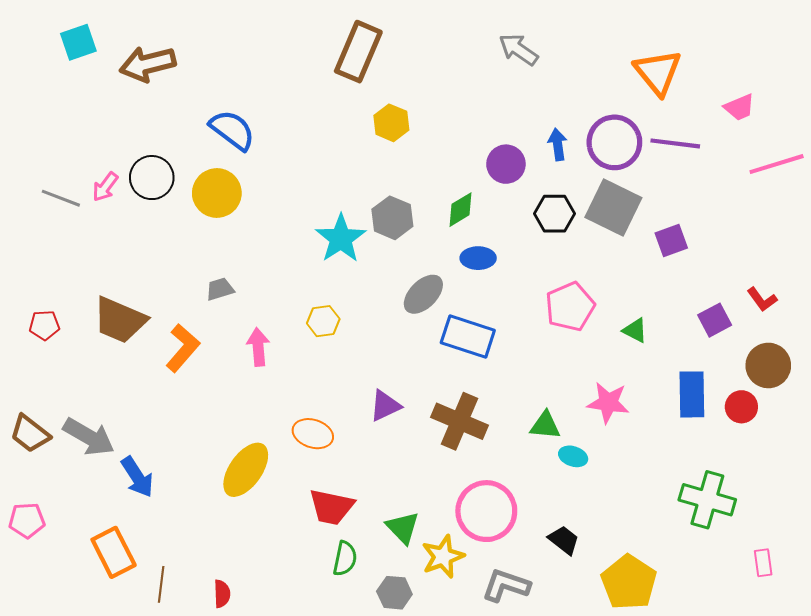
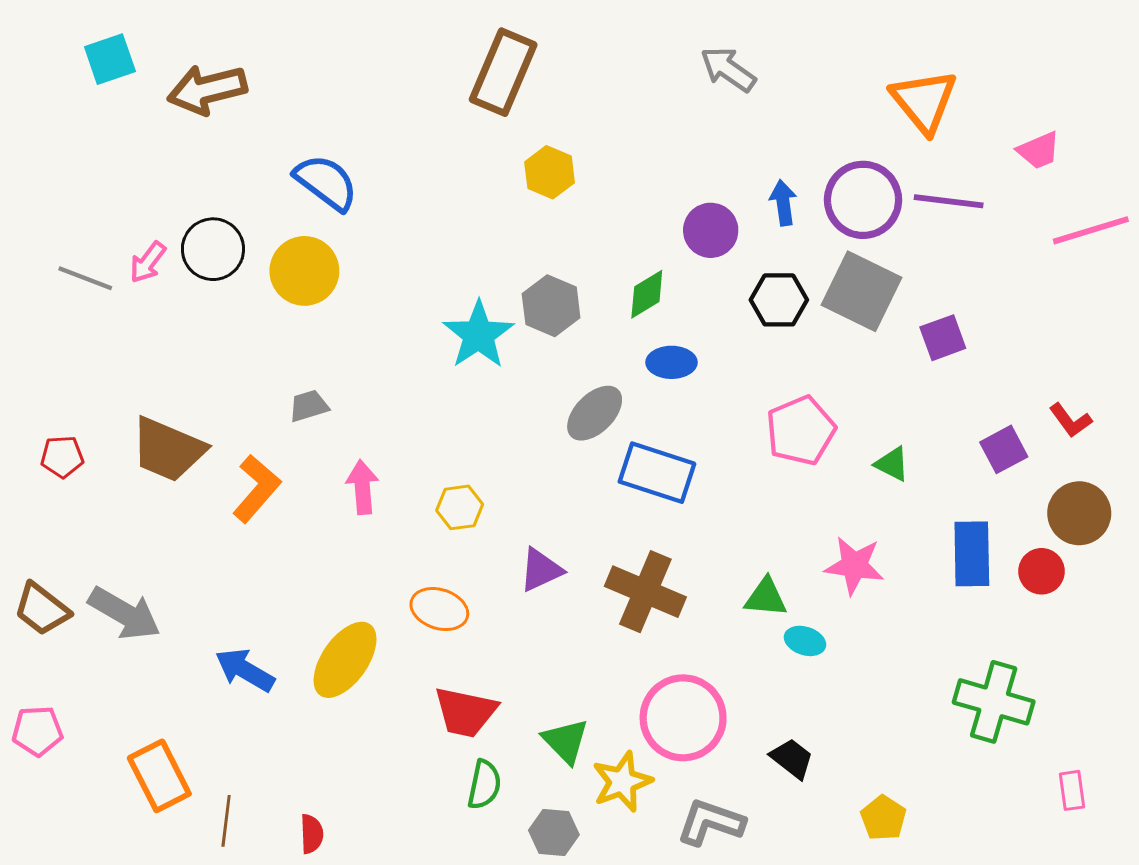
yellow hexagon: (323, 321) -> (460, 507), moved
blue arrow: (137, 477) -> (245, 670), moved, turned 153
yellow pentagon: (629, 582) -> (883, 818), size x0.6

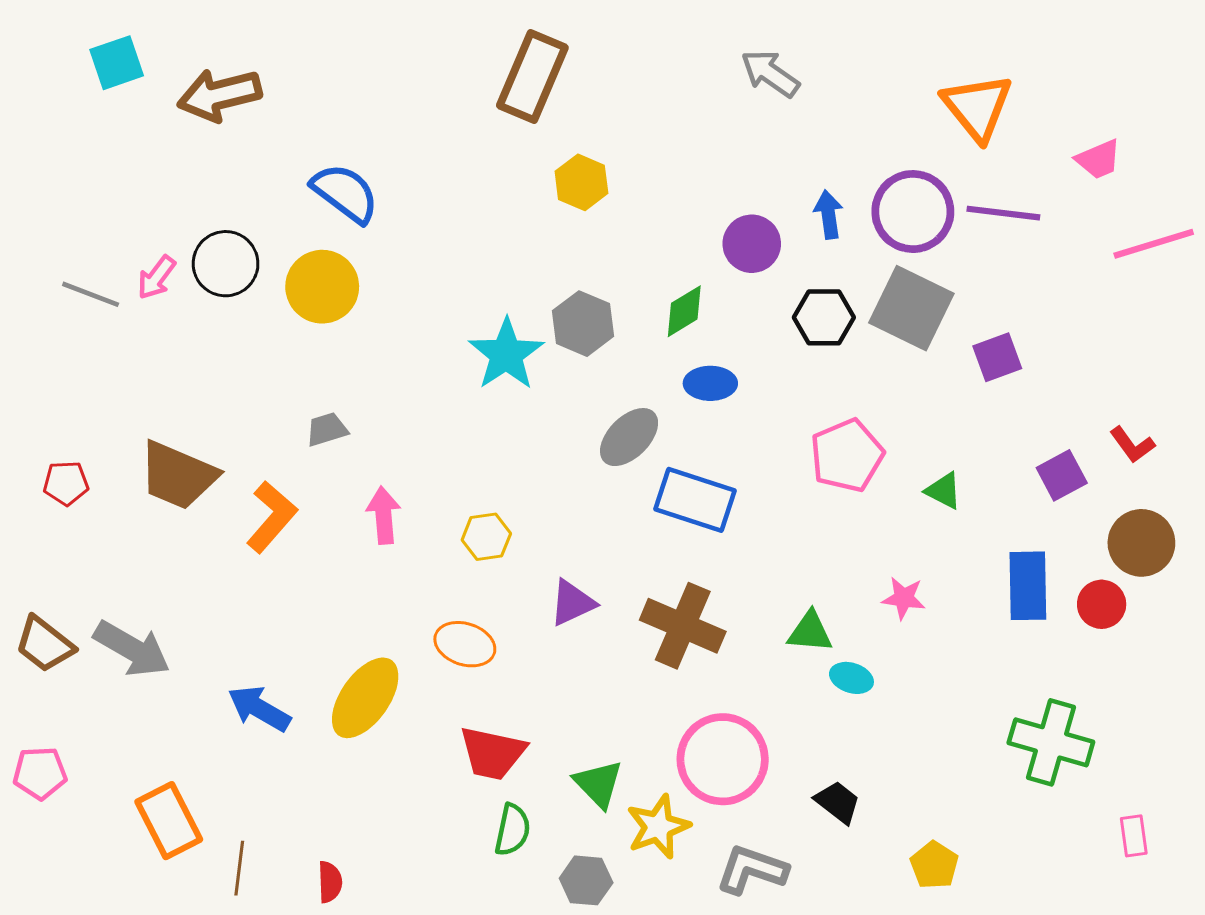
pink star: (854, 565) -> (904, 598), size x0.7

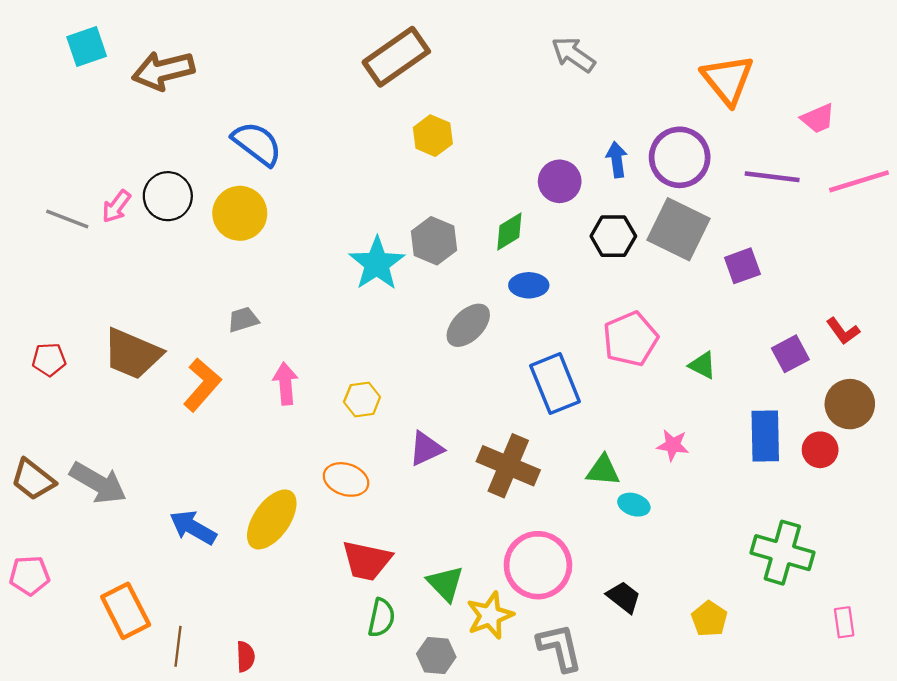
brown rectangle: (532, 76) -> (396, 57), turned 32
purple line: (1003, 213) -> (772, 177), moved
blue rectangle: (695, 500) -> (555, 384), moved, turned 50
yellow pentagon: (934, 865) -> (709, 619), moved
gray L-shape: (752, 870) -> (560, 647), turned 58

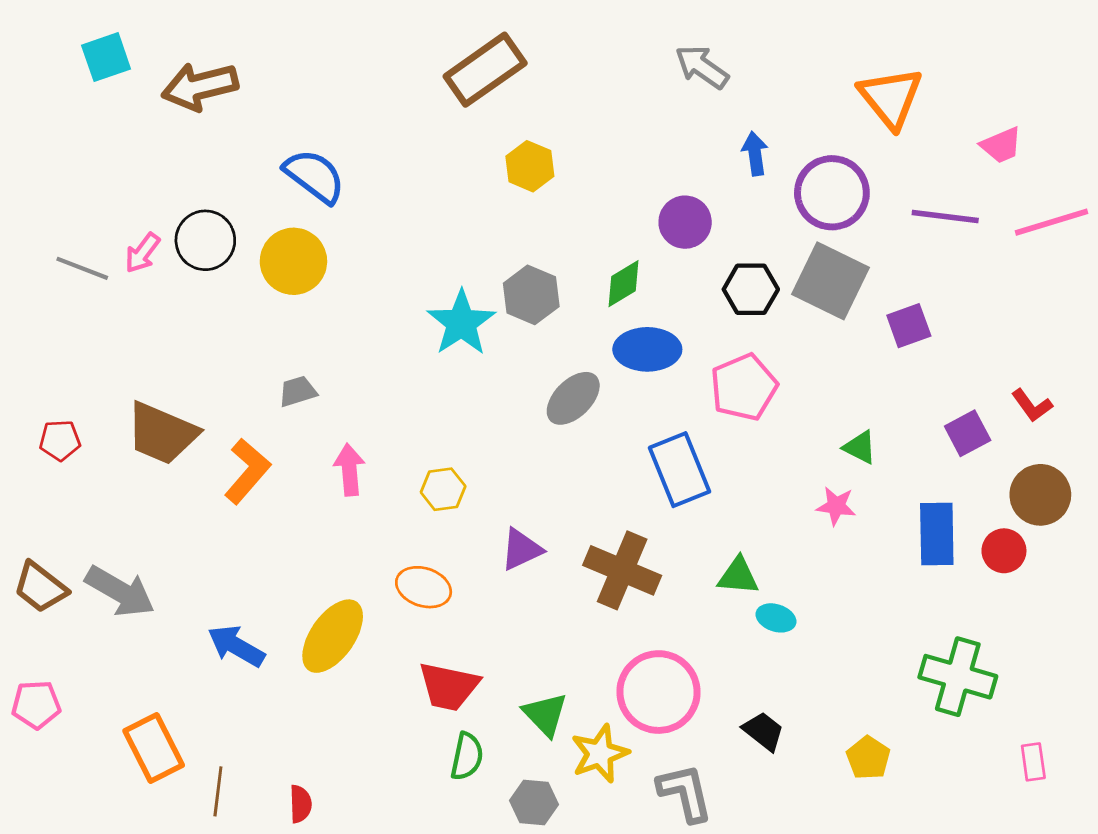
blue arrow: (617, 160) -> (755, 154), moved
blue ellipse: (529, 285) -> (647, 349), size x1.4
pink pentagon: (630, 339) -> (744, 387), moved
pink star: (673, 445) -> (836, 506), moved

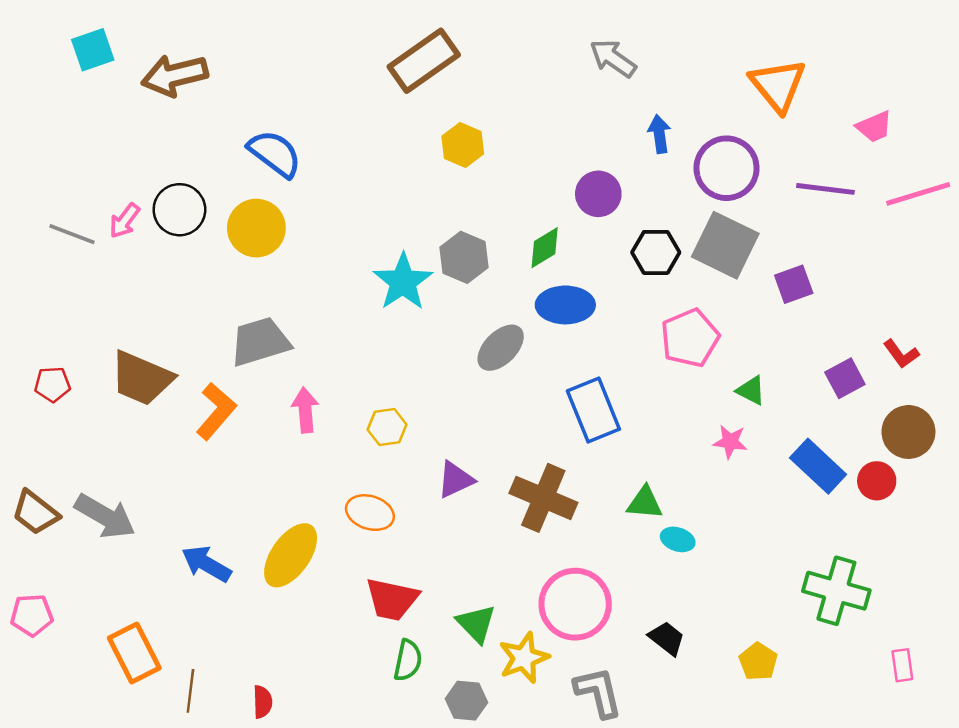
pink pentagon: (744, 387) -> (690, 338), moved
gray trapezoid: (298, 391) -> (260, 342), size x1.8
blue rectangle: (937, 534) -> (818, 466), turned -46

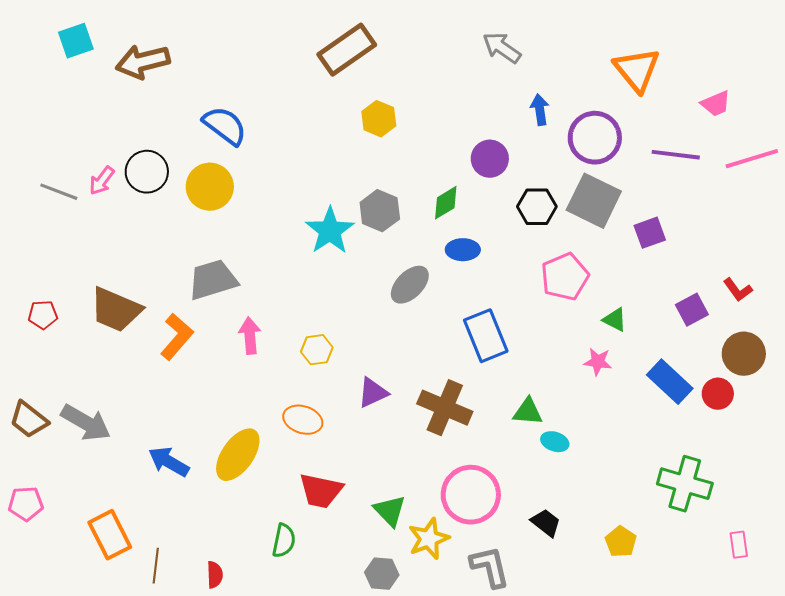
blue ellipse: (565, 305) -> (463, 250), size x0.7
green semicircle: (408, 660) -> (284, 541), moved

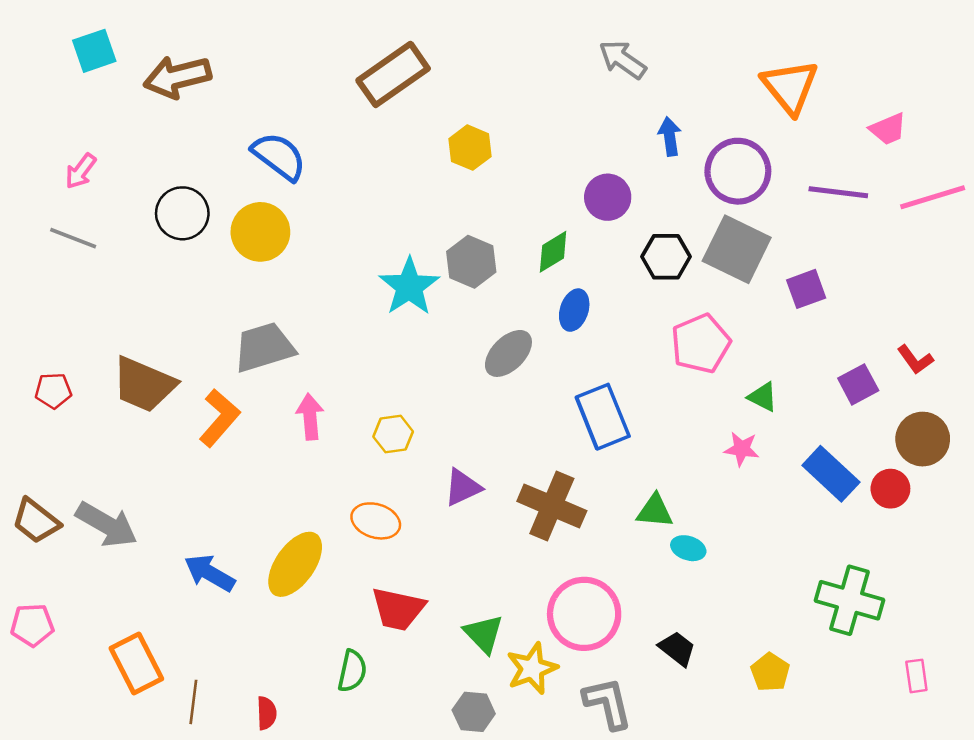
brown rectangle: (347, 50) -> (393, 74), moved
pink arrow: (102, 181) -> (81, 171), moved
blue ellipse: (463, 250) -> (574, 310), turned -72

